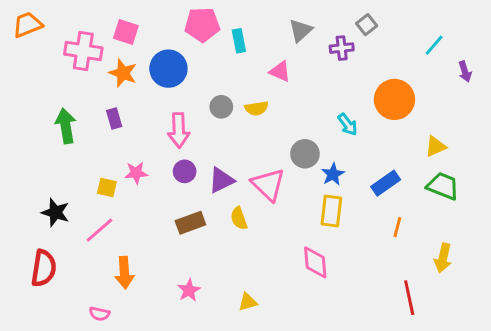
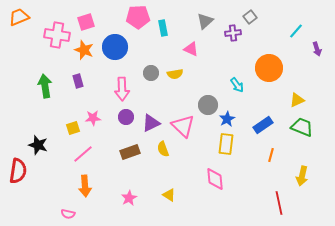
pink square: (126, 32) -> (86, 22), turned -36
yellow square: (107, 188) -> (73, 128), turned -32
pink line: (99, 230) -> (83, 154), moved
red semicircle: (44, 268) -> (18, 171), moved
yellow triangle: (248, 302) -> (169, 195), moved, turned 48

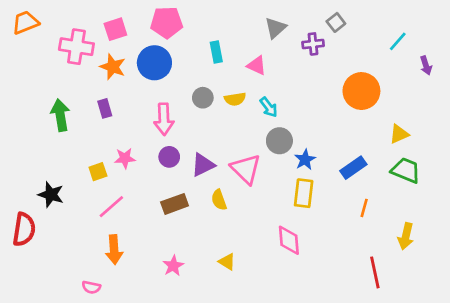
pink pentagon: (138, 17) -> (167, 22), moved
cyan rectangle: (163, 28) -> (216, 52), moved
cyan arrow: (237, 85) -> (269, 107), moved

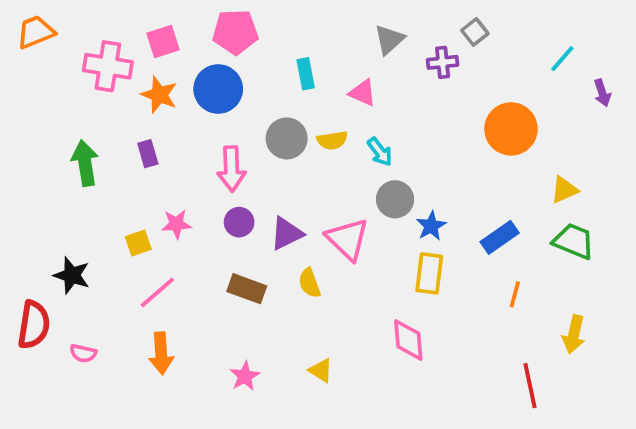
gray circle: (203, 98) -> (287, 138), size x1.4
brown rectangle: (175, 204) -> (247, 289), turned 40
pink semicircle: (91, 287) -> (83, 353), moved

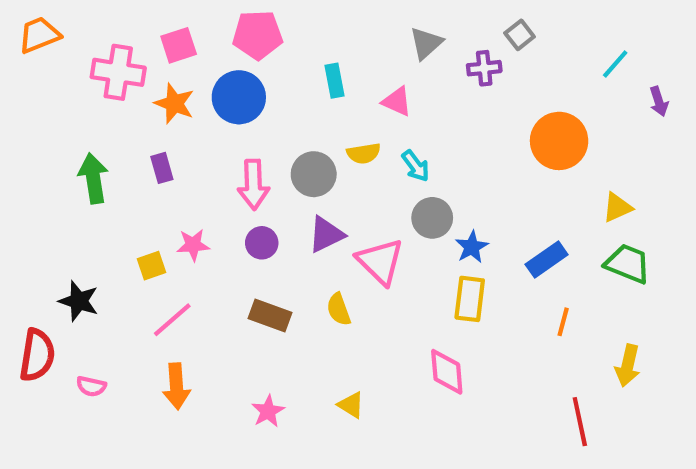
gray circle: (287, 138) -> (314, 174), moved
purple triangle: (287, 234) -> (326, 234), moved

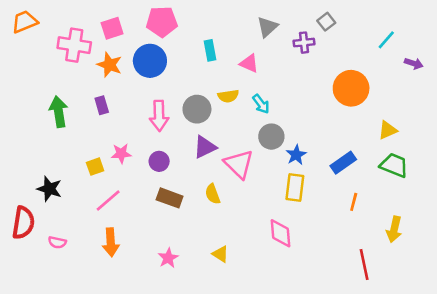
purple arrow: (659, 101) -> (414, 63), turned -54
purple circle: (262, 243) -> (159, 161), moved

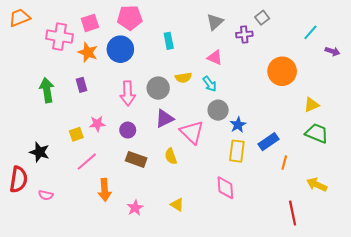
pink triangle: (249, 63) -> (215, 58), moved
blue rectangle: (343, 163) -> (268, 142), moved
yellow arrow: (394, 229) -> (317, 185), turned 102
orange arrow: (111, 242) -> (105, 190), moved

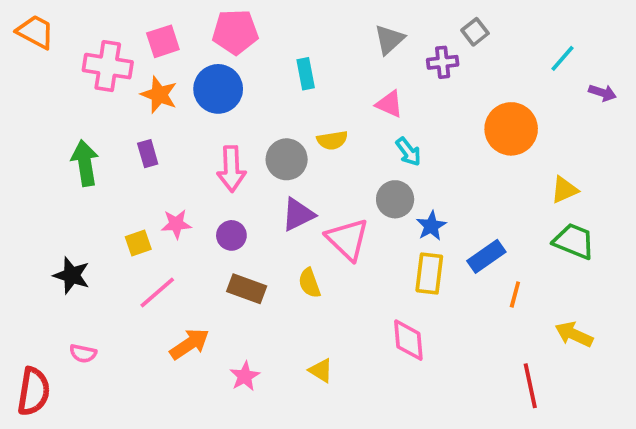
orange trapezoid: (20, 18) -> (35, 32), turned 50
cyan arrow: (210, 84) -> (408, 152), moved
red semicircle: (18, 179) -> (34, 391), moved
orange arrow: (105, 190) -> (190, 344), turned -120

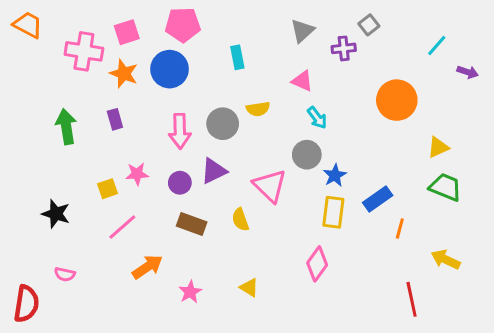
purple triangle: (298, 214) -> (214, 171), moved
pink diamond: (408, 340) -> (317, 264), turned 40

